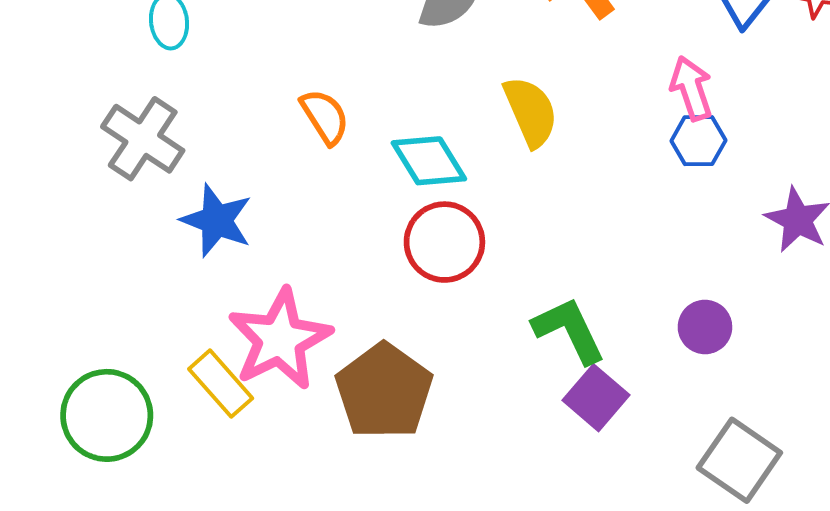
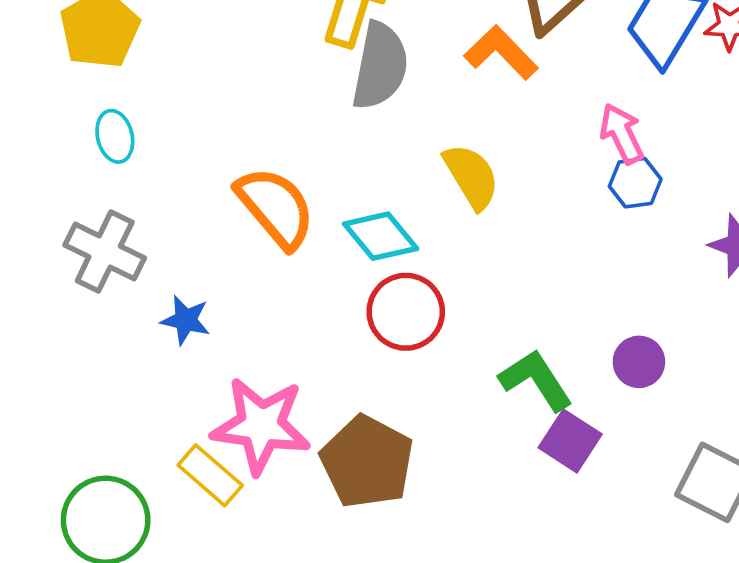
orange semicircle: (325, 117) -> (276, 207), size x1.6
blue star: (217, 220) -> (186, 320), size x0.7
purple circle: (705, 327) -> (639, 362), moved
pink star: (280, 339) -> (261, 426), turned -30

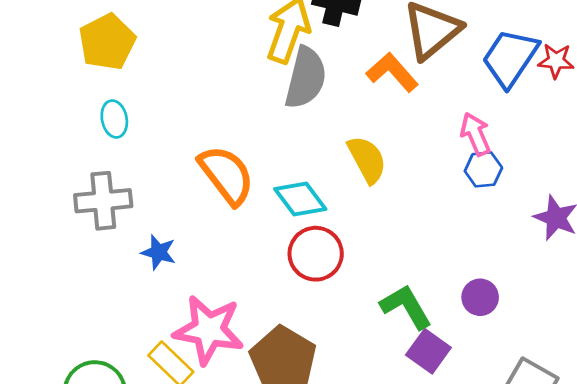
gray cross: (105, 252) -> (103, 201), turned -34

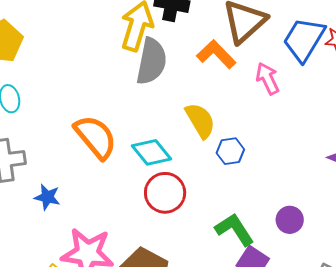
pink arrow: (476, 134) -> (268, 79), moved
blue hexagon: (483, 169) -> (230, 151), moved

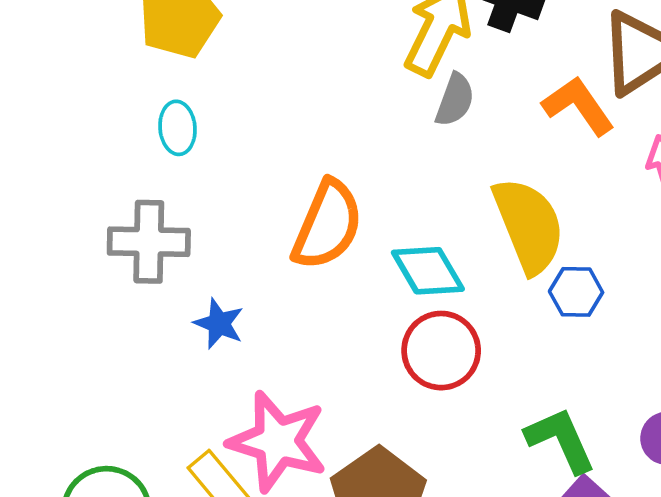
gray semicircle: (152, 61) -> (455, 100), size x0.6
yellow semicircle: (200, 120) -> (529, 225), size x1.4
orange semicircle: (96, 137) -> (327, 225), turned 54

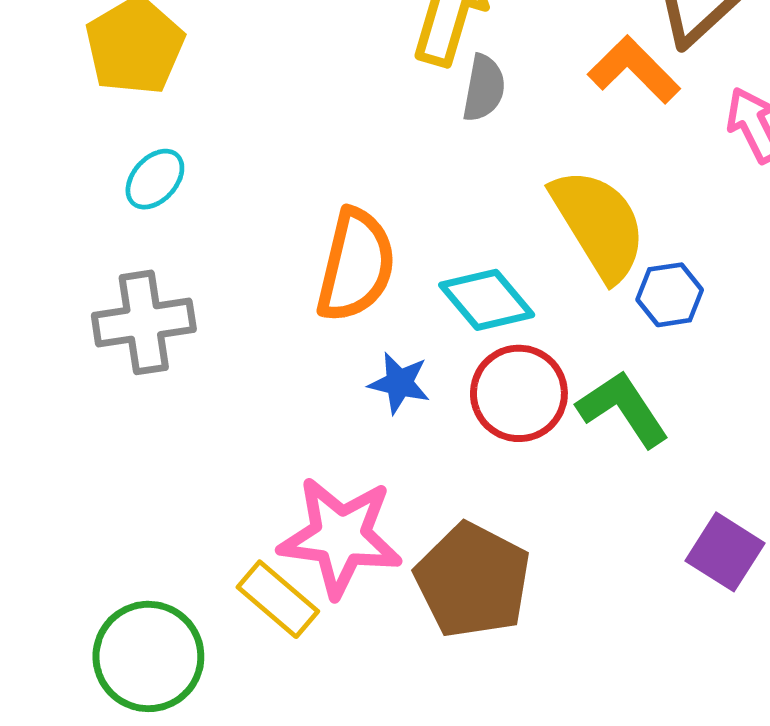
cyan ellipse: (177, 128) -> (155, 179), turned 57
blue star: (219, 324) -> (399, 383), moved
green L-shape: (561, 440) -> (623, 409), moved

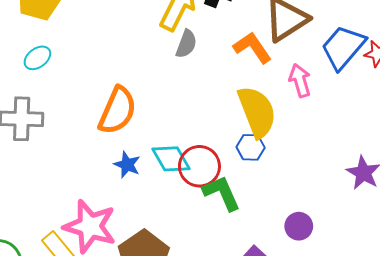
yellow semicircle: (599, 224) -> (257, 112), moved
cyan diamond: (487, 300) -> (171, 159), moved
red circle: (519, 393) -> (199, 166), moved

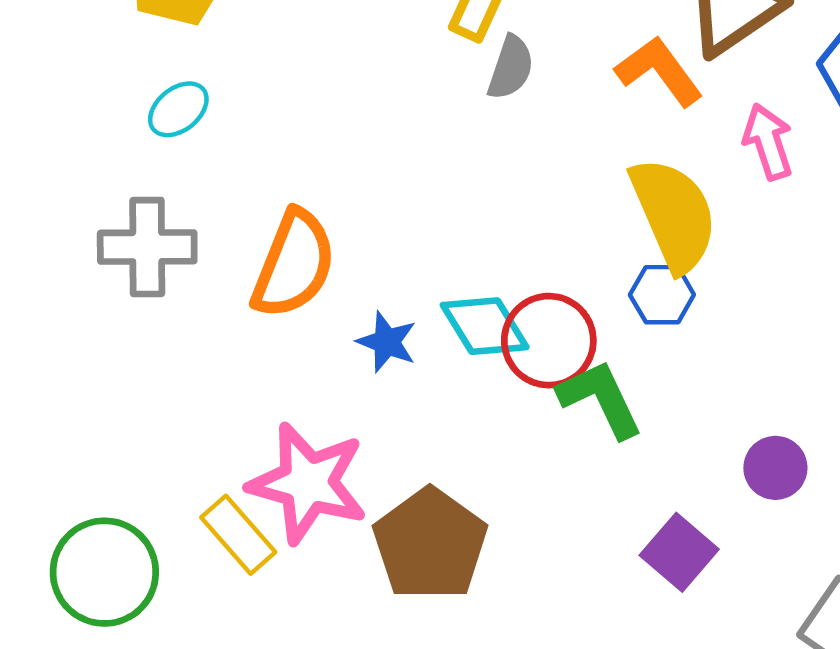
orange semicircle: (117, 111) -> (294, 264), moved

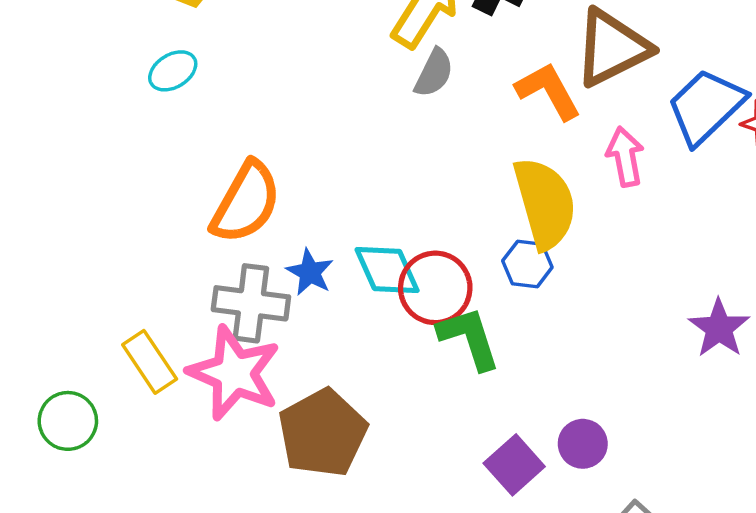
gray cross: (147, 247) -> (251, 303), moved
purple circle: (775, 468) -> (583, 444), moved
yellow rectangle: (238, 535) -> (150, 362), moved
green circle: (104, 572) -> (68, 421), size x0.7

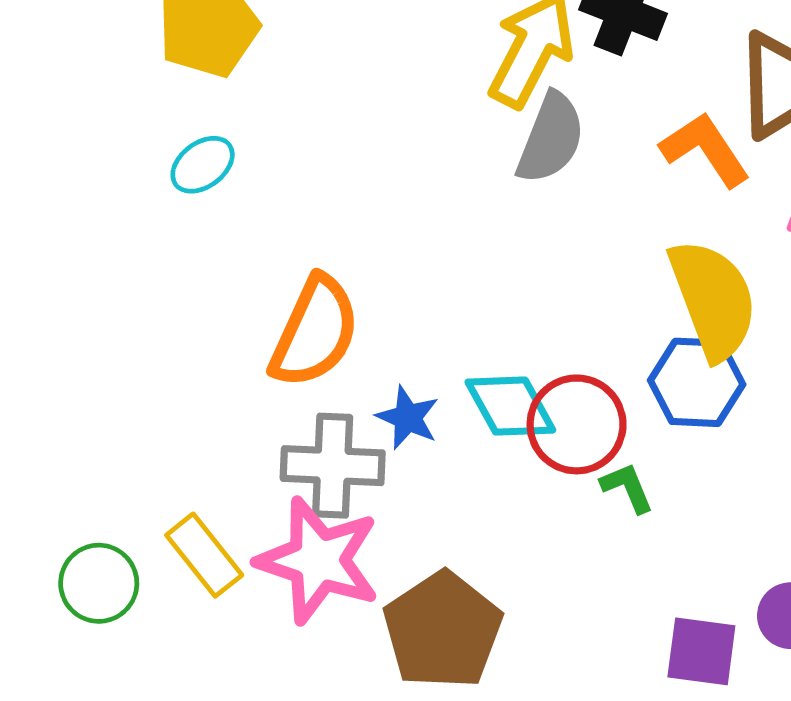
gray semicircle: (434, 73) -> (551, 138), size x1.4
blue hexagon: (527, 264) -> (697, 382), size x1.4
green L-shape: (469, 338) -> (627, 488), size x0.6
green circle: (68, 421) -> (99, 583), moved
purple square: (514, 465) -> (701, 651), turned -36

